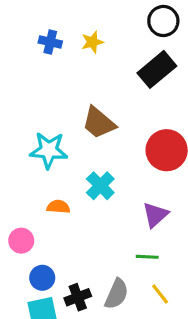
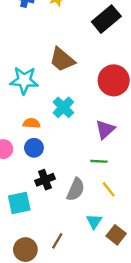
blue circle: (42, 278) -> (34, 148), moved
black cross: (78, 297) -> (45, 180), moved

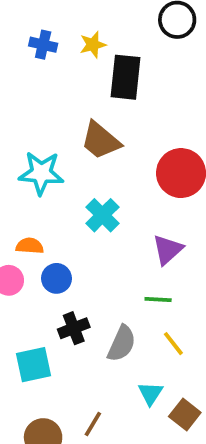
black rectangle: (106, 19) -> (125, 77), moved, turned -44
orange semicircle: (32, 123) -> (30, 246), moved

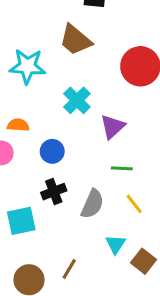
purple triangle: (168, 250) -> (113, 127), moved
blue circle: (57, 278) -> (52, 151), moved

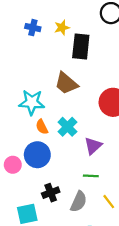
orange semicircle: (18, 125) -> (42, 127), moved, turned -120
blue circle: (52, 151) -> (37, 155), moved, size x1.5
green line: (122, 168) -> (91, 176), moved

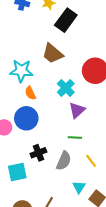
black rectangle: (81, 47) -> (66, 20), turned 30
cyan cross: (67, 127) -> (66, 88), moved

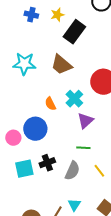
cyan star: (21, 71) -> (24, 64), moved
orange semicircle: (30, 93) -> (50, 104), moved
cyan square: (17, 172) -> (24, 169), moved
cyan triangle: (79, 187) -> (74, 205), moved

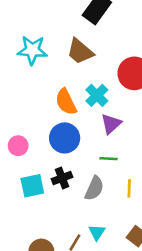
orange semicircle: (50, 104) -> (66, 102), size x1.5
blue circle: (35, 129) -> (65, 138), moved
yellow line: (99, 171) -> (129, 188), turned 40

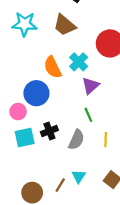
blue circle: (65, 138) -> (36, 93), moved
pink circle: (18, 146) -> (18, 112), moved
green line: (108, 159) -> (88, 115), turned 64

